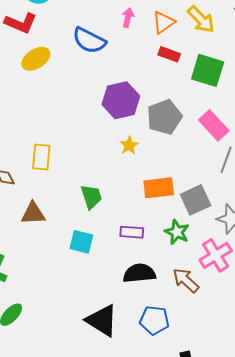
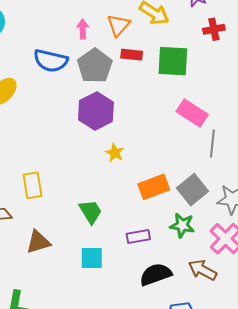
gray pentagon: (164, 117) -> (95, 66), moved

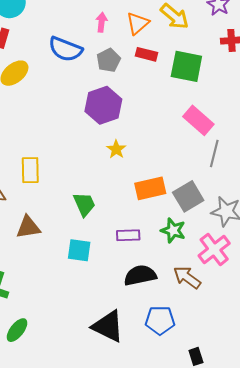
gray pentagon: (95, 66) -> (108, 60), size x0.7

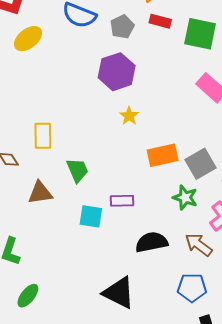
green trapezoid: (84, 204) -> (77, 170), moved
purple rectangle: (128, 235) -> (122, 201), moved
blue pentagon: (160, 320) -> (192, 288), moved

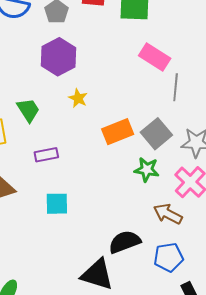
green trapezoid: (77, 170) -> (28, 110), moved
purple rectangle: (122, 201) -> (46, 155), moved
black semicircle: (152, 242) -> (125, 242), moved

